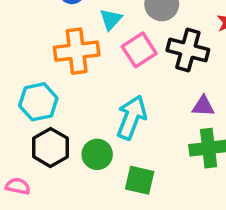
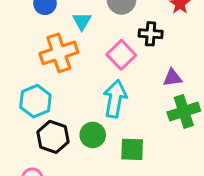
pink square: (139, 50) -> (121, 55), moved
black cross: (188, 50) -> (151, 34), size x0.7

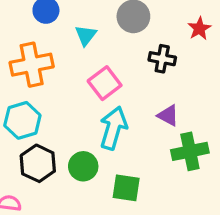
orange cross: (59, 53) -> (32, 65), moved
pink square: (121, 55) -> (105, 83), moved
purple triangle: (172, 78) -> (168, 115), moved, turned 30

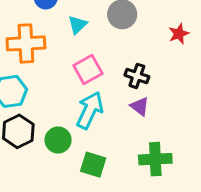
black cross: (162, 59) -> (137, 76), moved
green cross: (190, 151) -> (155, 159), moved

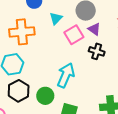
pink square: (88, 69) -> (74, 35), moved
purple triangle: (140, 106) -> (94, 29), moved

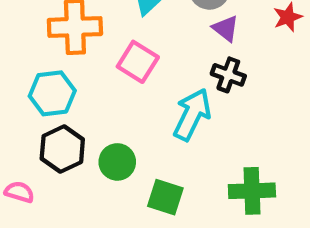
pink square: (74, 35) -> (138, 62), moved, turned -30
cyan arrow: (66, 75) -> (192, 114), moved

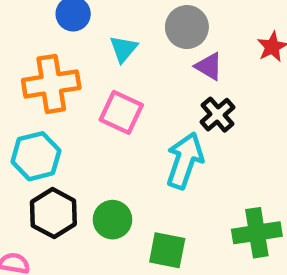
black cross: (228, 75) -> (218, 115), turned 36

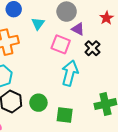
pink square: (121, 112) -> (61, 44), moved
black cross: (218, 115) -> (92, 48), moved

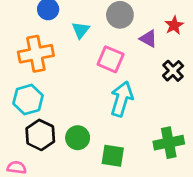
purple triangle: (78, 29) -> (148, 39), moved
black cross: (92, 48) -> (173, 71), moved

